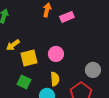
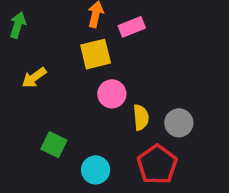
yellow square: (29, 58) -> (96, 54), moved
yellow semicircle: (55, 79) -> (141, 117), moved

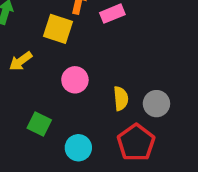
yellow square: (96, 54) -> (58, 29), moved, turned 32
pink circle: (112, 94) -> (75, 80), moved

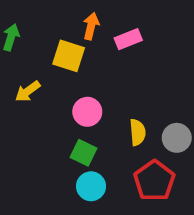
green square: (39, 124) -> (84, 153), moved

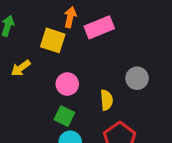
pink rectangle: (128, 39) -> (99, 27), size x1.4
gray circle: (177, 138) -> (137, 78), moved

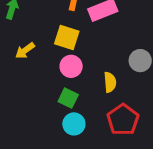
yellow square: (53, 40) -> (67, 38), moved

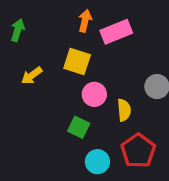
pink circle: (71, 66) -> (94, 94), moved
cyan circle: (74, 124) -> (97, 162), moved

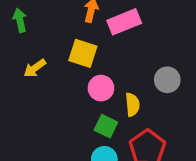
green arrow: (18, 30) -> (20, 20), turned -30
green square: (79, 127) -> (106, 126), moved

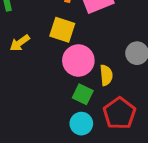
pink circle: (101, 88) -> (78, 60), size x1.4

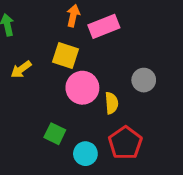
green square: (83, 94) -> (55, 134), moved

